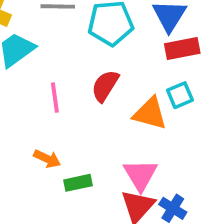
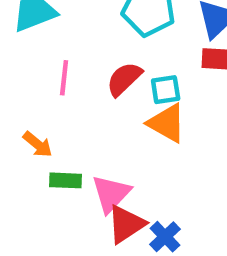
cyan square: (180, 95) -> (166, 90), moved
pink triangle: (140, 175) -> (111, 194), moved

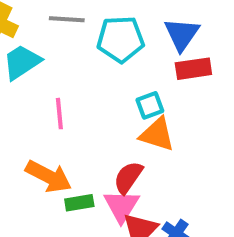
red semicircle: (124, 79) -> (128, 177), moved
orange arrow: (38, 144) -> (49, 176), size x1.6

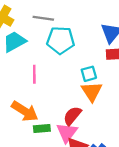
cyan pentagon: (121, 39) -> (61, 40), moved
orange triangle: (157, 134) -> (92, 91), turned 35

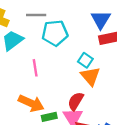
cyan square: (89, 74) -> (85, 60), turned -32

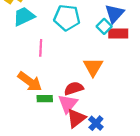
cyan square: (85, 60) -> (104, 26), moved
red semicircle: (76, 101) -> (74, 88), turned 30

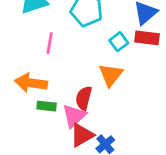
cyan square: (104, 26) -> (119, 42), moved
orange arrow: (30, 82) -> (31, 83), turned 145
red semicircle: (74, 88) -> (84, 98), turned -66

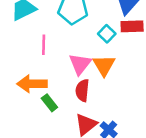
green rectangle: (47, 106) -> (49, 103), turned 54
pink triangle: (74, 116) -> (80, 64), moved

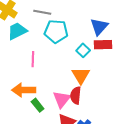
pink triangle: (80, 64) -> (62, 99), moved
red semicircle: (82, 90) -> (76, 95), moved

